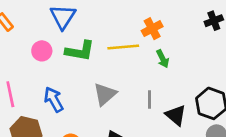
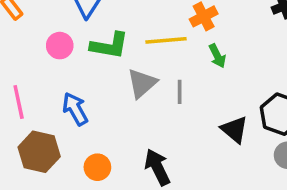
gray triangle: (105, 94) -> (142, 83), moved
gray line: (149, 99) -> (180, 92), moved

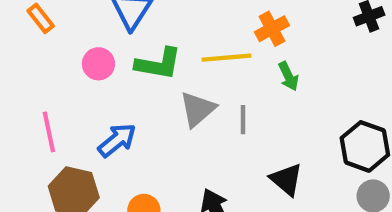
blue arrow: (75, 109) -> (117, 140), turned 80
black triangle: (234, 130) -> (286, 179), moved

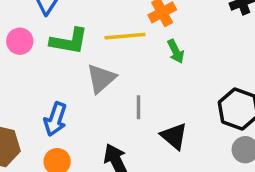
gray line: (243, 120) -> (138, 107), moved
blue arrow: (117, 140) -> (55, 119), moved, turned 148

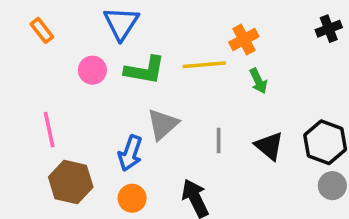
gray triangle: (101, 79) -> (163, 124), moved
black triangle: (174, 136) -> (269, 146), moved

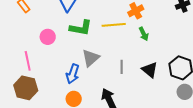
pink circle: (92, 70) -> (48, 37), moved
brown hexagon: (71, 182) -> (26, 88), moved

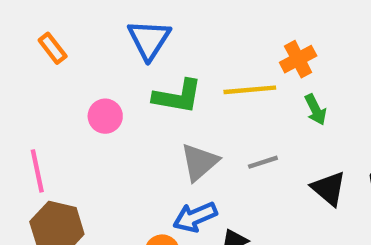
pink line: (28, 61) -> (37, 171), moved
gray line: (122, 67) -> (263, 162), moved, turned 72
blue arrow: (73, 74) -> (195, 217), moved, turned 48

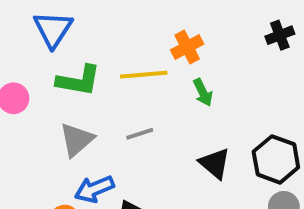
gray triangle: (199, 162) -> (77, 140), moved
gray line: (263, 162) -> (140, 134), moved

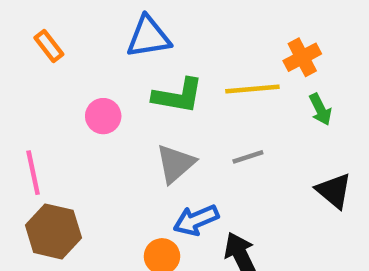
blue triangle: (53, 29) -> (148, 37), turned 48

